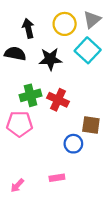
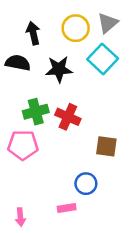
blue circle: (73, 144) -> (86, 184), moved
pink arrow: (17, 185) -> (20, 217), turned -48

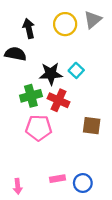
cyan square: (103, 59) -> (76, 70), moved, size x0.6
black star: (59, 69) -> (51, 74), moved
pink pentagon: (23, 145) -> (39, 128), moved
blue circle: (86, 184) -> (83, 183), moved

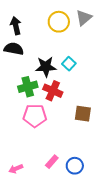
black arrow: (29, 28) -> (16, 26), moved
pink rectangle: (57, 179) -> (52, 162), turned -40
pink arrow: (18, 186) -> (16, 169), turned 72

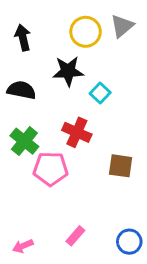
black semicircle: (14, 49) -> (21, 90), moved
black star: (46, 67) -> (68, 71), moved
green cross: (28, 87) -> (24, 141), moved, turned -36
blue circle: (75, 166) -> (129, 242), moved

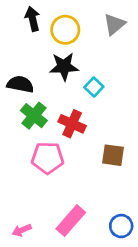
yellow circle: (86, 32) -> (65, 30), moved
black arrow: (23, 38) -> (33, 19), moved
green cross: (24, 141) -> (34, 116), moved
pink rectangle: (75, 236) -> (71, 221), size x1.6

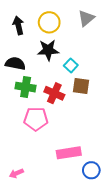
black arrow: (33, 19) -> (18, 25), moved
green cross: (34, 116) -> (26, 87), turned -30
brown square: (113, 155) -> (81, 86), moved
pink rectangle: (71, 221) -> (69, 153), moved, turned 40

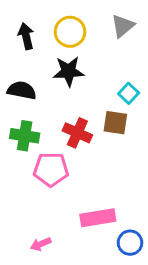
cyan square: (71, 65) -> (129, 93), moved
green cross: (26, 87) -> (25, 136), moved
pink arrow: (16, 173) -> (41, 244), moved

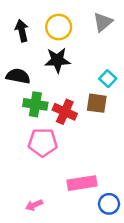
green cross: (25, 136) -> (35, 104), moved

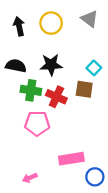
gray triangle: (103, 22) -> (90, 19), turned -42
black star: (57, 60) -> (51, 65), moved

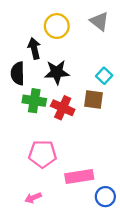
black arrow: (19, 26) -> (34, 49), moved
black semicircle: (16, 66) -> (18, 73), turned -102
pink pentagon: (37, 123) -> (43, 154), moved

